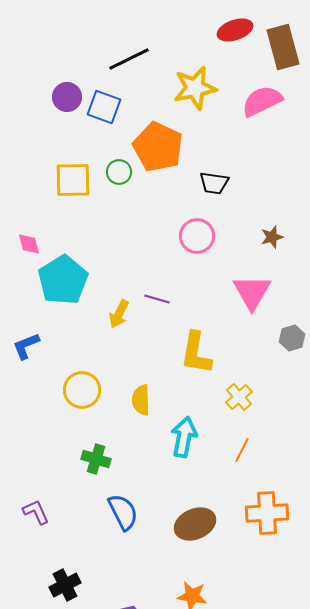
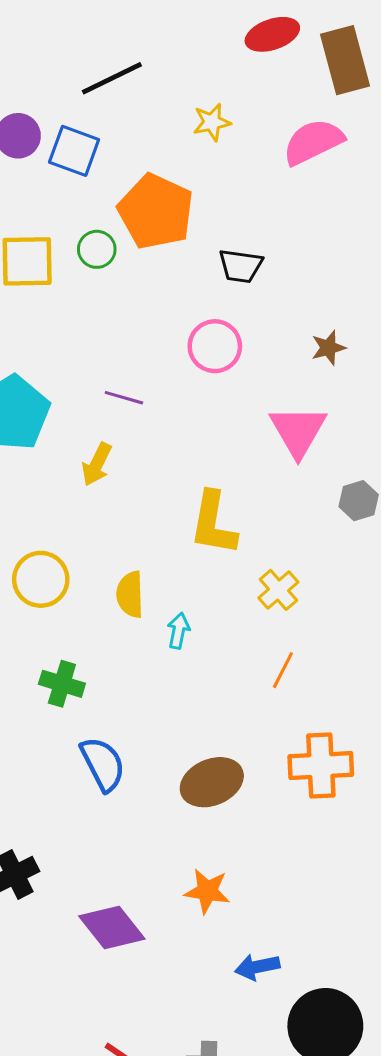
yellow star: (195, 88) -> (212, 122), size x0.6
purple line: (157, 299) -> (124, 398), moved
cyan arrow: (184, 437) -> (178, 631), moved, size x0.6

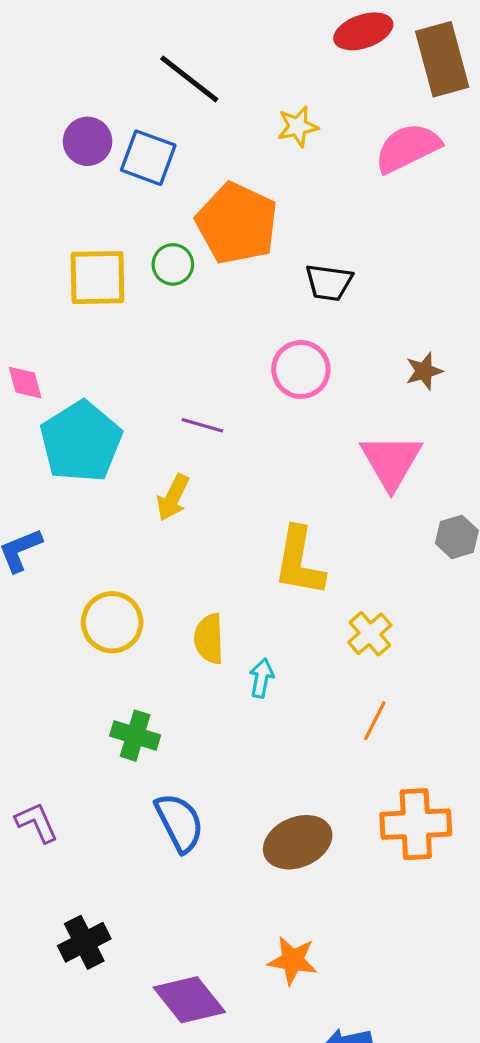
black line: (112, 78) -> (189, 79), turned 64

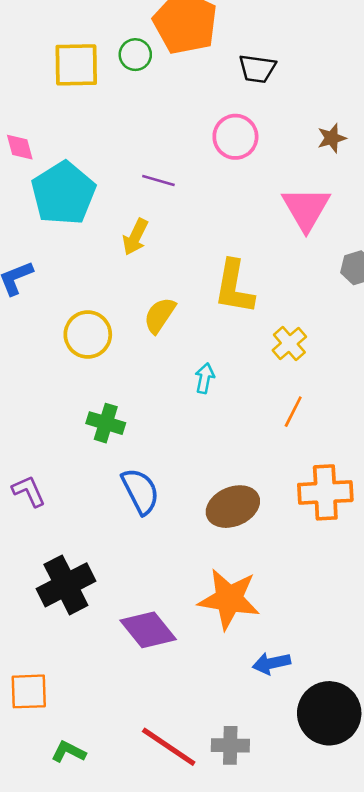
yellow semicircle: (209, 639) -> (160, 315), moved, turned 36
black cross: (84, 942) -> (66, 585), size x1.4
orange star: (293, 960) -> (229, 599), size x1.6

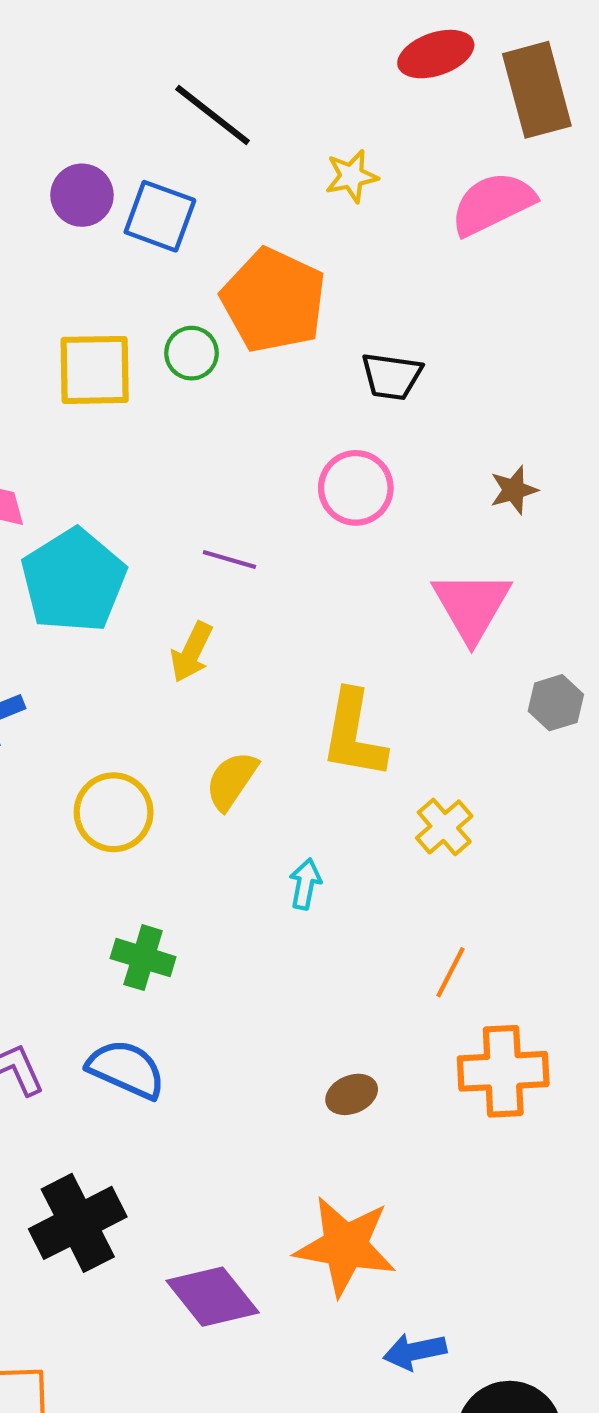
orange line: (293, 412) -> (451, 972), moved
blue semicircle: (140, 491) -> (126, 1069), moved, turned -39
brown ellipse: (233, 507) -> (352, 1094), size x0.6

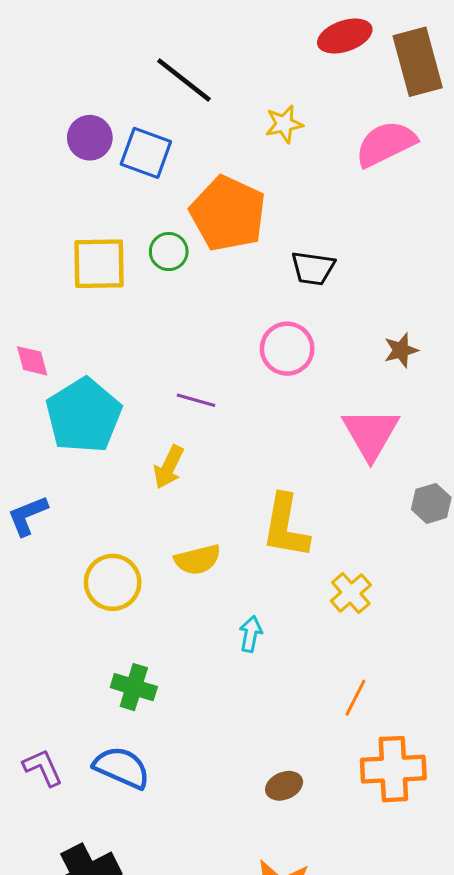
yellow semicircle: (232, 781) -> (198, 560), turned -138

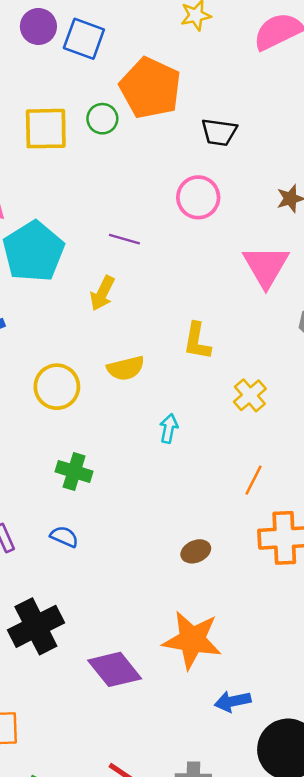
yellow L-shape: (286, 526) -> (197, 341), size x0.7
blue semicircle: (122, 768) -> (64, 537), size x0.6

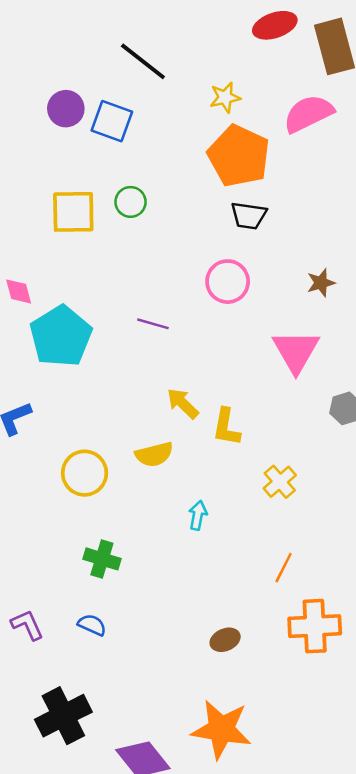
orange pentagon: (150, 88) -> (239, 156), moved
yellow arrow: (102, 293) -> (183, 403), moved, turned 108

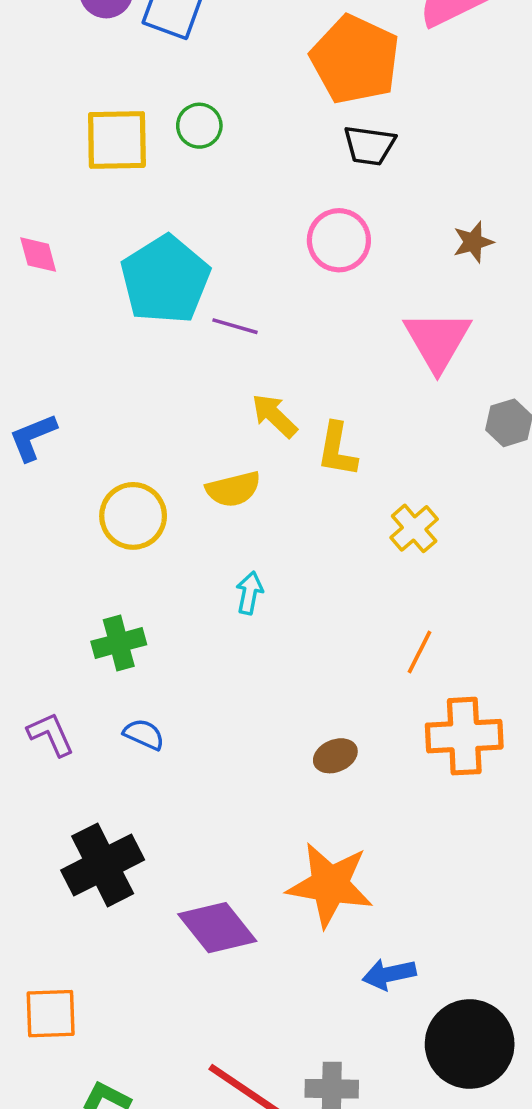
purple line: (153, 324) -> (235, 326), moved
cyan pentagon: (61, 336) -> (165, 280), moved
cyan arrow: (198, 515) -> (249, 593), moved
green cross: (102, 559) -> (119, 643), moved, turned -32

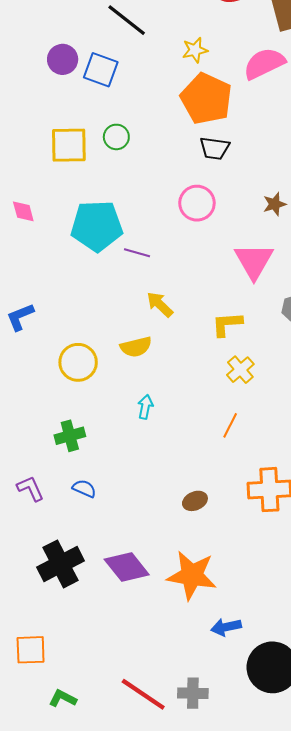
cyan pentagon: (165, 280) -> (97, 226), turned 30
yellow L-shape: (337, 450) -> (227, 324), moved, turned 76
orange line: (419, 652) -> (230, 425), moved
purple diamond: (217, 928) -> (127, 567), moved

